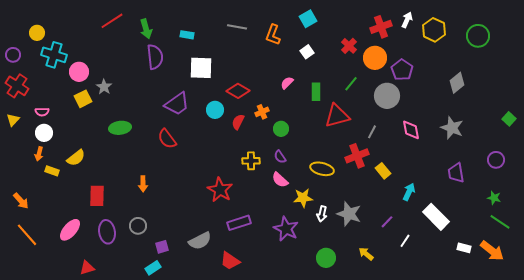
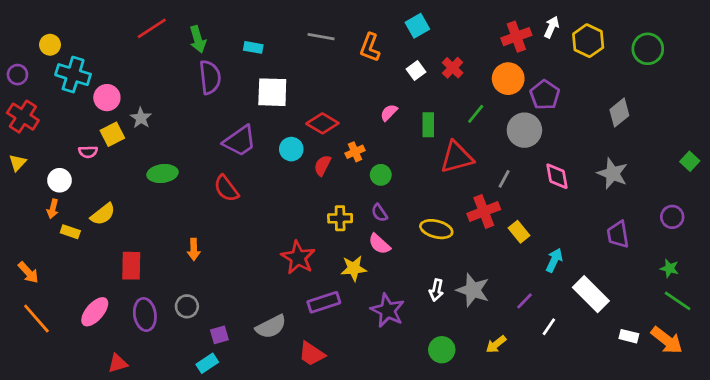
red cross: (349, 46) -> (453, 68), moved
pink semicircle: (42, 112) -> (88, 152), moved
yellow star: (303, 198) -> (354, 268), moved
yellow arrow: (366, 254) -> (496, 344), turned -77

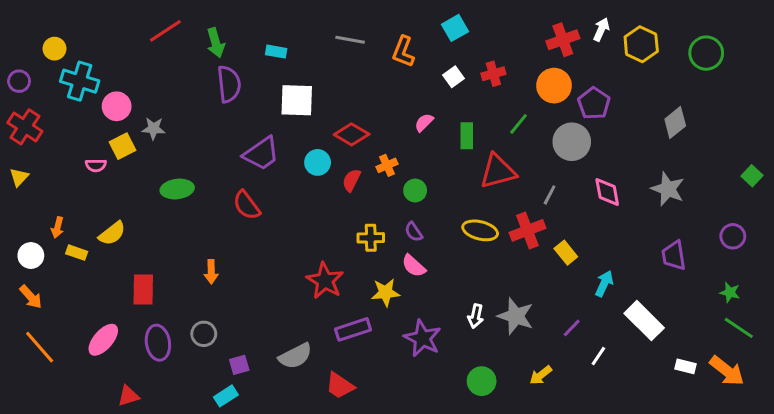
red cross: (453, 68) -> (493, 74), turned 30
gray star: (141, 118) -> (154, 128), turned -30
white circle: (60, 180) -> (31, 256), moved
yellow ellipse: (436, 229) -> (480, 230), moved

